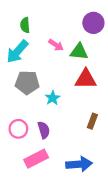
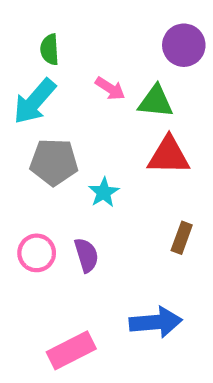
pink rectangle: (36, 159) -> (71, 350), moved

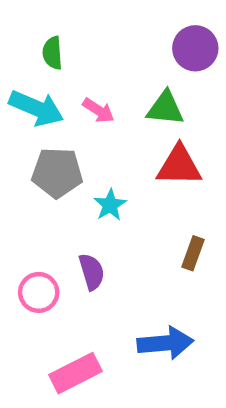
pink arrow: (110, 88) -> (99, 110), moved
cyan arrow: (34, 101) -> (36, 108), turned -108
pink circle: (37, 253) -> (39, 292), moved

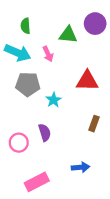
green triangle: (165, 108) -> (68, 35), moved
pink arrow: (99, 110) -> (48, 54), turned 32
blue arrow: (165, 343) -> (81, 167), size x0.7

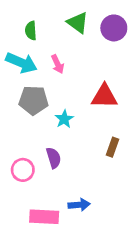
green triangle: (68, 35) -> (78, 23), moved, turned 30
blue arrow: (81, 167) -> (79, 205), moved
pink rectangle: (37, 182) -> (44, 217), turned 30

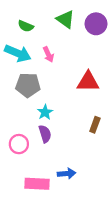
green semicircle: (31, 31) -> (26, 26), turned -63
cyan star: (64, 119) -> (45, 112), moved

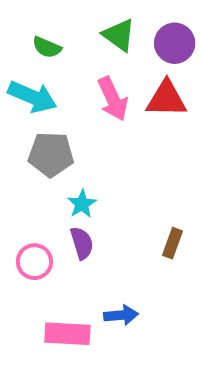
pink arrow: (48, 54) -> (113, 99), moved, size x1.5
red triangle: (88, 82) -> (166, 99), moved
brown rectangle: (95, 125) -> (173, 243), moved

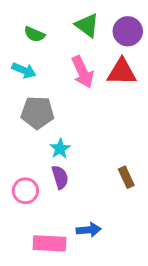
cyan arrow: (32, 97) -> (24, 70), size x0.7
brown rectangle: (173, 243) -> (126, 177), turned -45

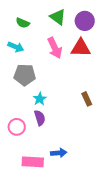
brown rectangle: (126, 177) -> (87, 99), moved

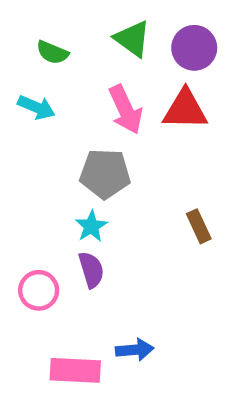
gray pentagon: (25, 75) -> (105, 174), moved

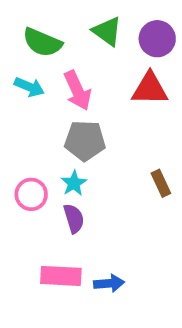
green semicircle: (52, 52) -> (42, 42), size x1.5
pink arrow: (126, 110) -> (78, 91), moved
pink circle: (39, 290) -> (31, 194), moved
pink rectangle: (75, 370) -> (61, 276), moved

